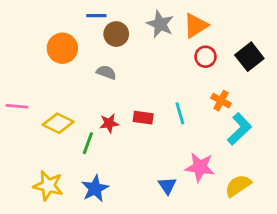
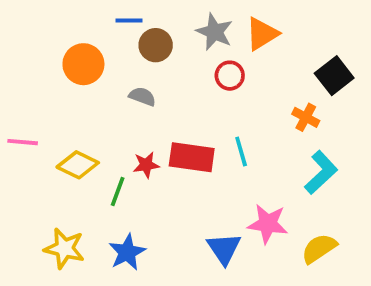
red circle: (205, 57) -> (230, 76), moved
orange cross: (221, 101) -> (306, 117), moved
red rectangle: (143, 118) -> (192, 157), size x1.6
blue triangle: (167, 186) -> (224, 248), size x1.4

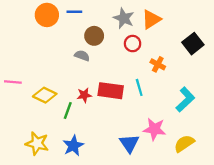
brown circle: (156, 45) -> (94, 36), moved
orange circle: (83, 64) -> (47, 15), moved
orange cross: (306, 117) -> (158, 64), moved

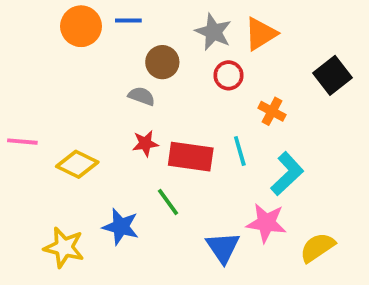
red star: (84, 95) -> (145, 143), moved
cyan L-shape: (185, 100) -> (287, 174), moved
green line: (68, 110) -> (168, 202), moved, turned -56
blue star: (73, 146) -> (121, 227), moved, turned -30

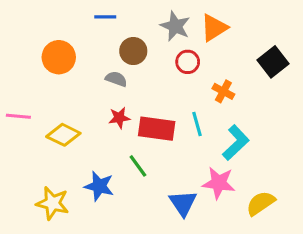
orange circle: (81, 26) -> (59, 57), moved

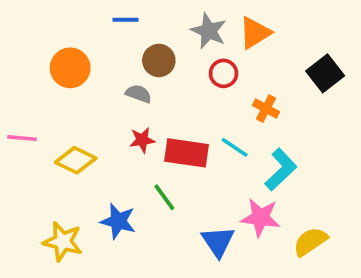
cyan line: (197, 124) -> (235, 147), turned -40

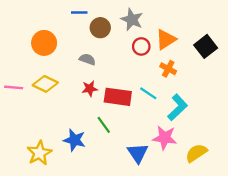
orange triangle: (255, 33) -> (166, 39), moved
brown circle: (159, 60) -> (100, 28), moved
yellow diamond: (76, 160) -> (45, 84), moved
yellow star: (63, 242) -> (39, 153), turned 30

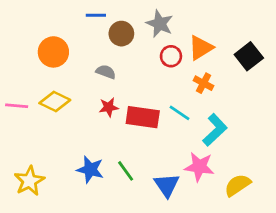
green line: (104, 125) -> (126, 171), moved
yellow star: (39, 153) -> (29, 181), moved

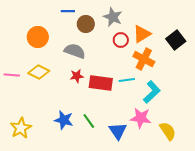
gray semicircle: (106, 72) -> (75, 51), size x1.5
orange cross: (204, 83) -> (144, 59), size x1.5
cyan line: (179, 113) -> (127, 80), turned -42
yellow semicircle: (238, 185) -> (168, 131), turned 90

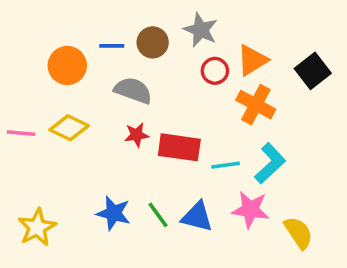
blue line: (68, 11) -> (112, 46), moved
cyan line: (127, 80) -> (226, 165), moved
blue triangle: (118, 131) -> (197, 217), moved, turned -42

